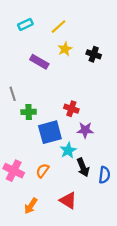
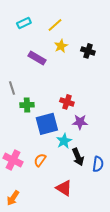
orange arrow: (31, 206) -> (13, 198), moved

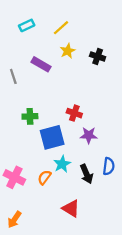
gray line: (12, 88) -> (13, 76), moved
cyan star: (64, 141) -> (62, 164), moved
blue semicircle: (98, 164) -> (109, 166), moved

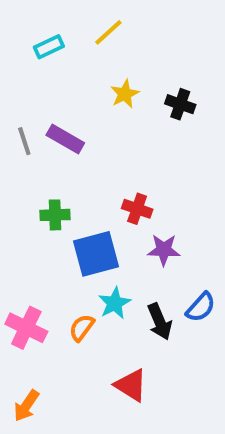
yellow line: (61, 28) -> (108, 32), moved
purple rectangle: (41, 64) -> (65, 139), moved
blue semicircle: (109, 166) -> (201, 307), turned 35

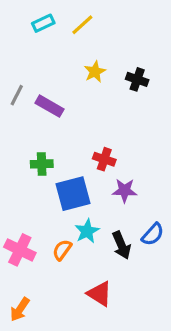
cyan rectangle: (49, 47) -> (43, 23), moved
gray line: (24, 141) -> (17, 95), moved, turned 45

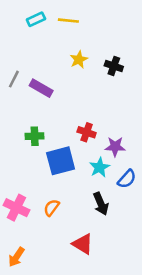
yellow line: (82, 25) -> (68, 21), turned 48
purple star: (125, 191) -> (115, 147), moved
cyan star: (87, 231) -> (100, 167), moved
blue semicircle: (153, 234) -> (127, 179), moved

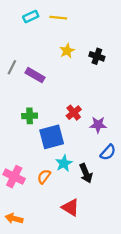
red cross: (87, 132) -> (74, 113), turned 32
cyan star: (100, 167) -> (64, 163), moved
orange arrow: (16, 257) -> (14, 219), turned 70

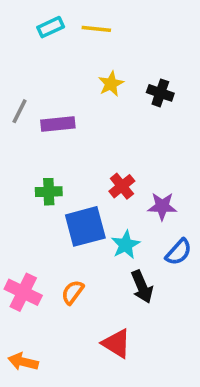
purple rectangle: (35, 75) -> (58, 124), turned -36
cyan star: (64, 163) -> (126, 245), moved

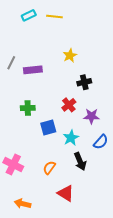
yellow star: (111, 84) -> (70, 56), moved
black cross: (160, 93) -> (84, 82), moved, turned -32
blue square: (85, 226) -> (48, 128), size x0.7
orange semicircle: (73, 292) -> (49, 168), moved
orange arrow: (23, 362) -> (23, 204), moved

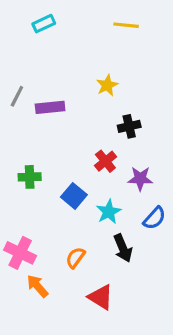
yellow line: (54, 16) -> (126, 25), moved
green cross: (28, 108) -> (30, 177), moved
blue square: (48, 128) -> (74, 196), turned -35
orange arrow: (23, 204) -> (37, 286), moved, turned 35

